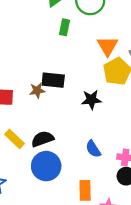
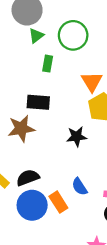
black rectangle: (53, 80) -> (38, 102), moved
brown star: (37, 91) -> (21, 129), size x1.6
orange rectangle: (85, 190) -> (58, 202), moved, turned -30

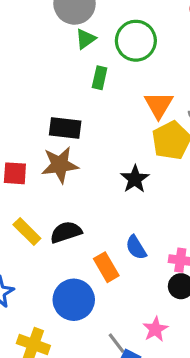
black rectangle: (38, 102) -> (65, 128), moved
black star: (77, 137) -> (135, 179), turned -30
blue circle: (32, 205) -> (74, 300), moved

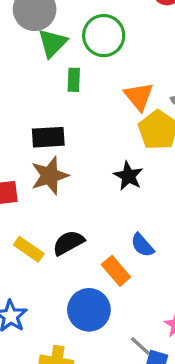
green triangle: (86, 39) -> (52, 43), size x1.4

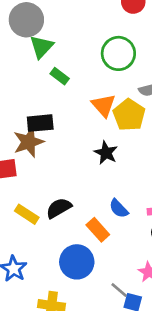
green circle: (104, 36) -> (118, 53), moved
green rectangle: (74, 80) -> (60, 76), turned -54
orange triangle: (139, 96) -> (104, 105), moved
brown star: (50, 176) -> (29, 142), moved

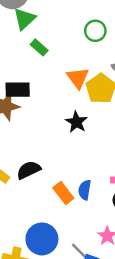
green circle: (118, 53) -> (95, 31), size x0.7
blue semicircle: (119, 208) -> (85, 190), moved, turned 48
blue circle: (77, 262) -> (42, 239), moved

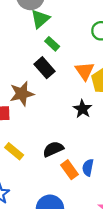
black rectangle: (18, 90) -> (45, 68), moved, turned 48
black semicircle: (29, 170) -> (53, 149), moved

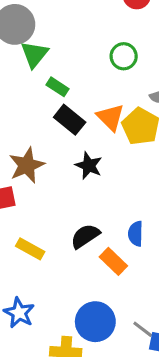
black rectangle: (45, 68) -> (70, 120), moved
black star: (83, 109) -> (89, 166), moved
blue semicircle: (88, 168) -> (136, 234), moved

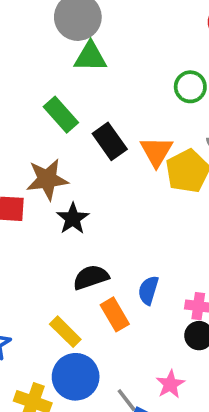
green triangle: (34, 54) -> (90, 57), turned 36
green rectangle: (58, 87) -> (61, 115), moved, size x1.4
black star: (89, 166) -> (73, 219), moved
yellow rectangle: (30, 249) -> (65, 332), moved

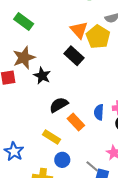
black rectangle: (110, 141) -> (74, 56), moved
blue semicircle: (148, 290) -> (99, 112), moved
blue circle: (76, 377) -> (62, 160), size x0.6

